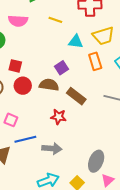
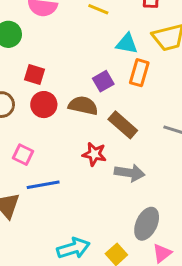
orange rectangle: (95, 61) -> (139, 73), moved, turned 30
gray arrow: (52, 148) -> (130, 173), moved

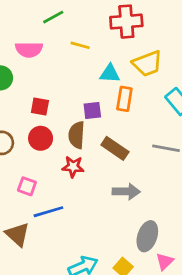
red square: (34, 74) -> (40, 106), moved
purple square: (103, 81) -> (92, 111), turned 30
brown semicircle: (83, 106) -> (77, 135), turned -92
red star: (94, 154) -> (73, 167), moved

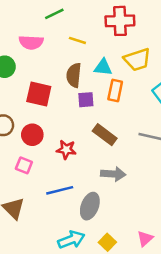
red square: (40, 106) -> (39, 94), size x1.5
brown semicircle: (77, 135) -> (74, 75), moved
red circle: (41, 138) -> (32, 135), moved
blue line: (48, 212) -> (60, 190), moved
gray ellipse: (147, 236) -> (90, 206), moved

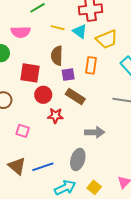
cyan triangle: (103, 67) -> (80, 31), moved, turned 35
red circle: (32, 135) -> (43, 95), moved
brown rectangle: (105, 135) -> (75, 96), moved
blue line: (60, 190) -> (43, 167), moved

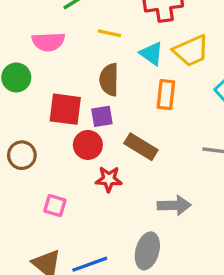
cyan triangle: (80, 31) -> (151, 54), moved
purple square: (68, 75) -> (102, 116), moved

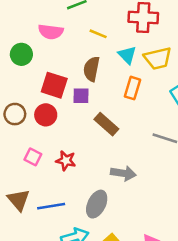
red circle: (88, 145) -> (46, 115), moved
red star: (109, 179) -> (66, 161), moved

